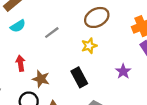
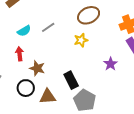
cyan semicircle: (18, 26) -> (24, 31), moved
black rectangle: (79, 77) -> (71, 80), moved

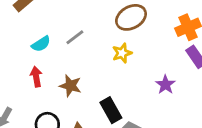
brown star: (37, 68) -> (70, 86), moved

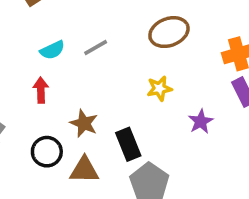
yellow star: (122, 53) -> (159, 88), moved
brown star: (70, 86) -> (84, 123), moved

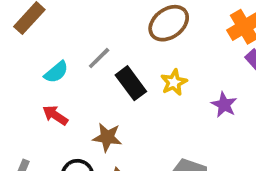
red arrow: (41, 90) -> (55, 115), turned -40
black rectangle: (128, 144) -> (131, 83), moved

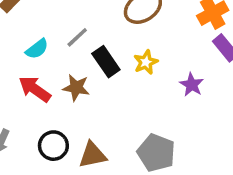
red arrow: (55, 115) -> (35, 89), size x1.4
brown star: (107, 137) -> (76, 88), moved

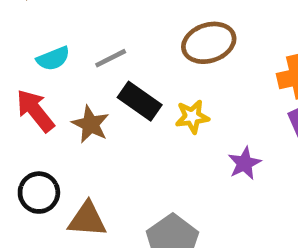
black rectangle: (106, 62) -> (140, 101), turned -36

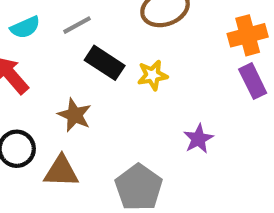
brown star: (90, 124) -> (75, 115), moved
purple star: (244, 163) -> (198, 139), moved

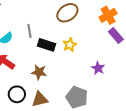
gray line: (77, 25) -> (29, 31), turned -56

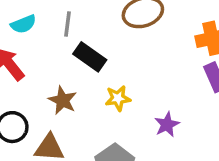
yellow star: (70, 45) -> (118, 98), moved

